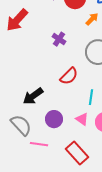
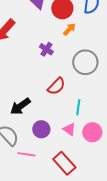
orange arrow: (92, 19) -> (69, 29), moved

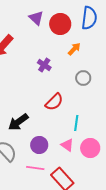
orange arrow: (69, 29) -> (74, 49), moved
gray circle: (85, 62) -> (83, 78), size x0.6
pink line: (26, 154) -> (35, 168), moved

